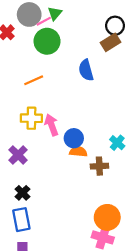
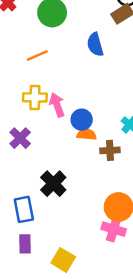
black cross: (22, 193) -> (53, 184), moved, size x1.5

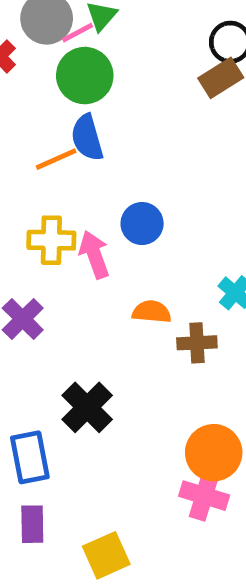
blue semicircle: (95, 45) -> (87, 138), moved
blue circle: (82, 120) -> (142, 224), moved
yellow square: (63, 260) -> (106, 555), turned 35

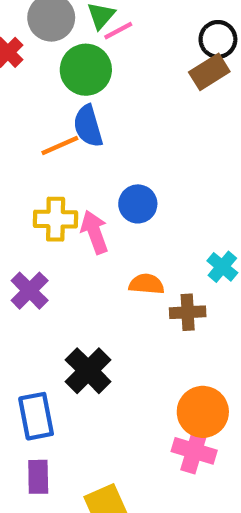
pink line: (78, 33) -> (118, 31), moved

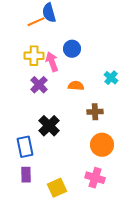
purple cross: (30, 291) -> (39, 85), moved
brown cross: (188, 312) -> (95, 112), moved
pink cross: (194, 451) -> (95, 178), moved

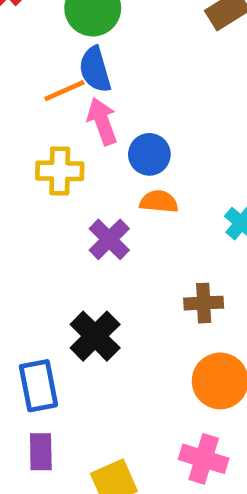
pink arrow: (52, 62) -> (102, 121), moved
purple cross: (39, 85) -> (109, 239), moved
orange semicircle: (76, 86) -> (159, 202), moved

